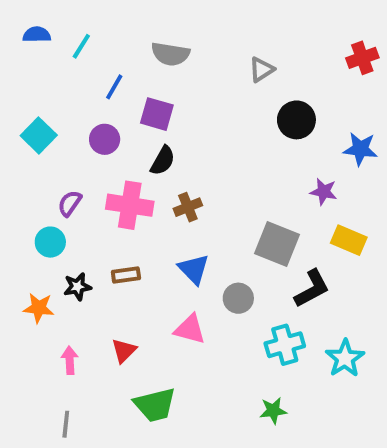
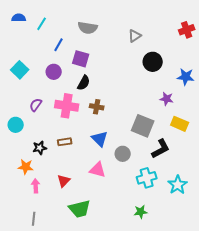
brown cross: (188, 207) -> (97, 107), turned 32
cyan circle: (50, 242) -> (16, 125), moved
orange star: (39, 308) -> (26, 167), moved

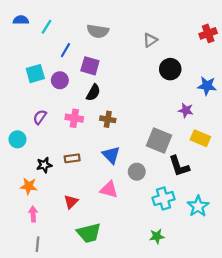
cyan square: (20, 70) -> (35, 74), moved, turned 30
pink cross: (67, 106) -> (74, 118), size x0.7
black L-shape: (161, 149) -> (179, 166), turned 100
pink arrow: (36, 186) -> (33, 214), moved

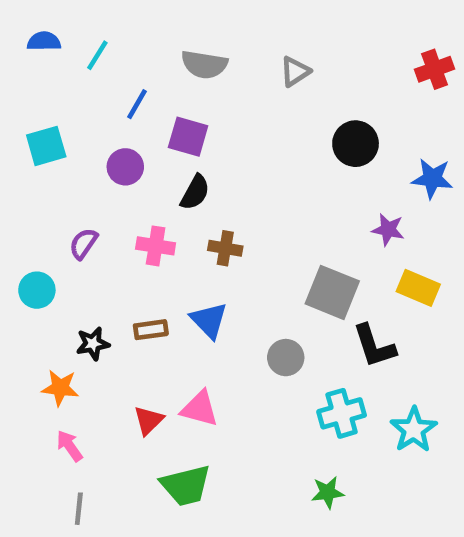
gray triangle: (150, 40) -> (295, 72), moved
cyan square: (35, 74) -> (46, 146), moved
blue triangle: (111, 155) -> (209, 320), moved
pink triangle: (109, 190) -> (200, 409), moved
pink arrow: (33, 214) -> (69, 446), turned -32

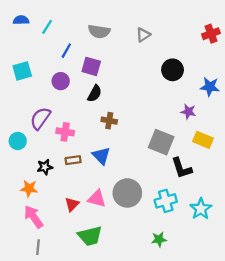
purple semicircle: (83, 244) -> (40, 118), size x1.5
pink cross: (156, 246) -> (65, 132), moved
gray circle: (286, 358) -> (127, 193), moved, size x1.6
pink arrow: (69, 446) -> (34, 217), size x1.5

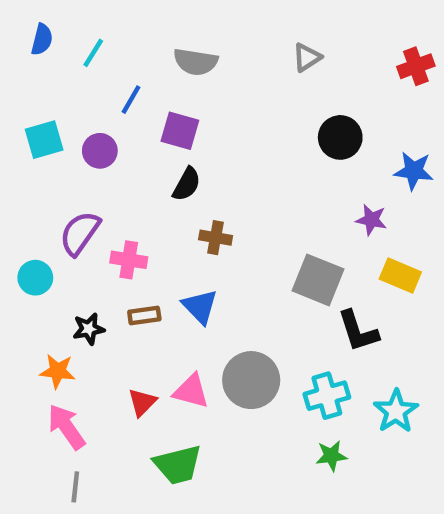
blue semicircle: (21, 20) -> (42, 40), turned 105
gray triangle: (143, 35) -> (307, 57), moved
purple circle: (61, 81) -> (100, 151), moved
green star: (159, 239) -> (331, 456), moved

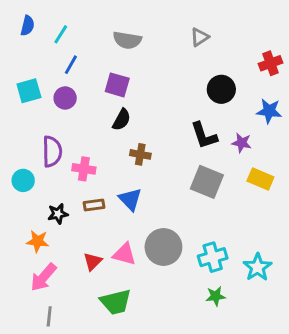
red cross: (416, 66) -> (271, 63), moved
blue line: (131, 100) -> (71, 65), moved
purple semicircle: (80, 233) -> (52, 152), turned 144
black L-shape: (358, 331) -> (204, 136), moved
pink arrow: (66, 427) -> (43, 277), turned -104

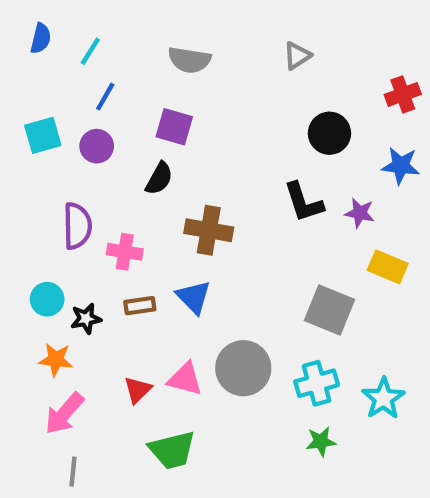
black semicircle: (122, 120) -> (159, 178), moved
brown cross: (140, 154) -> (209, 230), size x1.5
cyan circle: (23, 180) -> (47, 299), moved
gray square: (207, 182) -> (329, 310), moved

